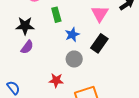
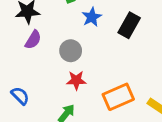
gray circle: (74, 59) -> (71, 51), moved

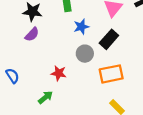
gray circle: (71, 51) -> (85, 54), moved
orange rectangle: (118, 97) -> (111, 74), moved

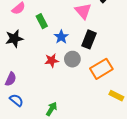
purple semicircle: (32, 34) -> (11, 79), moved
red star: (59, 73) -> (52, 61), moved

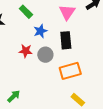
green rectangle: (42, 21) -> (26, 12), turned -32
black rectangle: (89, 39) -> (66, 40), turned -42

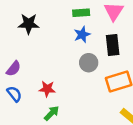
green rectangle: (26, 12) -> (81, 13), moved, turned -48
red star: (26, 51) -> (47, 89), moved

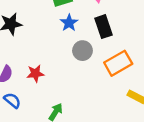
red star: (47, 89) -> (35, 73), moved

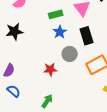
red star: (35, 73) -> (50, 69), moved

